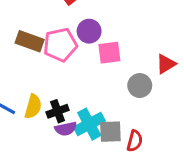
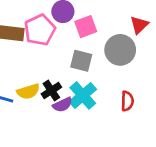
gray circle: (140, 86) -> (120, 50), size x1.4
yellow semicircle: (33, 106) -> (28, 91), turned 70
gray square: (110, 132) -> (81, 61), moved, turned 30

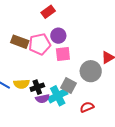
pink square: (86, 27) -> (63, 54), moved
gray square: (81, 61) -> (69, 86), moved
red semicircle: (127, 101) -> (87, 107), turned -128

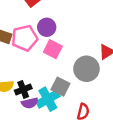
pink square: (63, 54) -> (53, 49), turned 35
red semicircle: (87, 107) -> (83, 112), turned 128

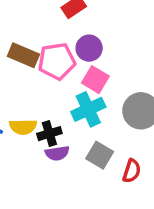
gray square: (60, 87) -> (100, 155), moved
cyan cross: (48, 99) -> (88, 109), moved

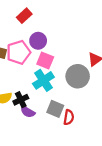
purple semicircle: (57, 153) -> (28, 112), turned 48
red semicircle: (132, 171) -> (69, 117), moved

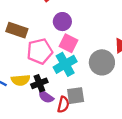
pink pentagon: (18, 52) -> (40, 51), moved
gray square: (55, 109) -> (76, 96), turned -35
red semicircle: (69, 117) -> (63, 105), moved

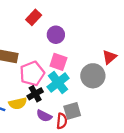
purple circle: (62, 22) -> (56, 35), moved
black cross: (39, 83) -> (35, 94), moved

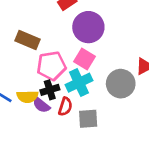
purple circle: (56, 35) -> (88, 27), size x1.5
purple semicircle: (44, 116) -> (41, 105), moved
red semicircle: (62, 121) -> (65, 107), moved

